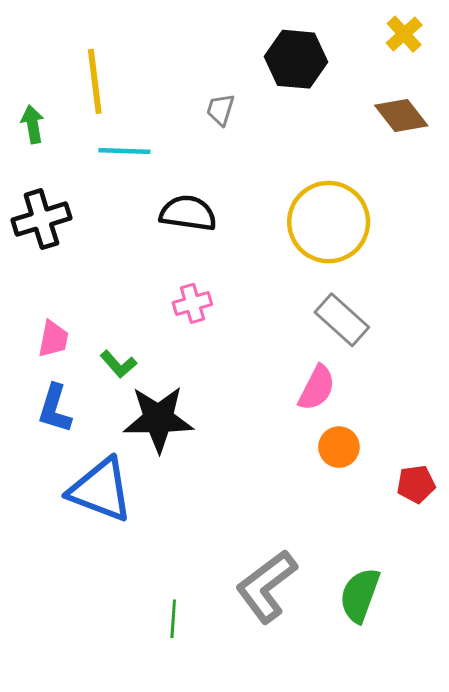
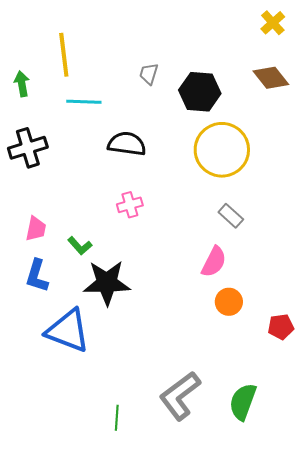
black hexagon: (296, 59) -> (200, 92), moved
gray rectangle: (342, 320) -> (231, 216), size x0.7

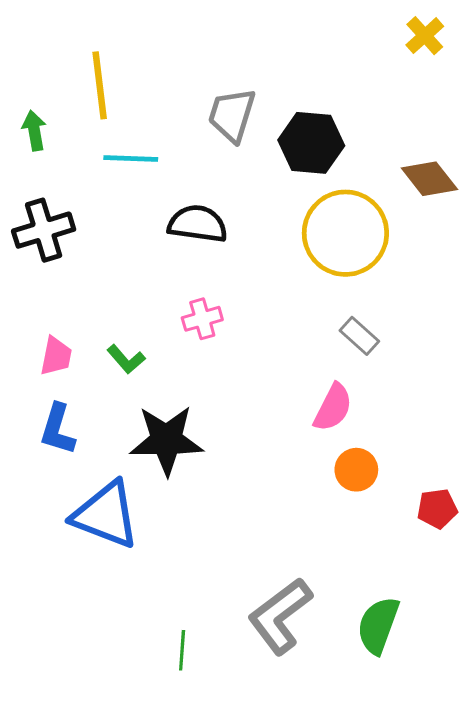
gray trapezoid: (149, 74) -> (232, 115), size x1.6
brown diamond: (271, 78) -> (429, 179), moved
green L-shape: (80, 246) -> (126, 359), moved

